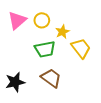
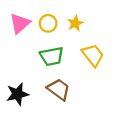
yellow star: (62, 32) -> (75, 23), moved

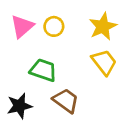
yellow star: (75, 23) -> (103, 26), moved, size x1.5
green trapezoid: (52, 56) -> (43, 70), moved, turned -150

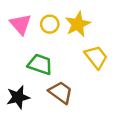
pink triangle: (22, 26) -> (21, 24), turned -30
yellow star: (103, 26) -> (78, 24), moved

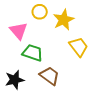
pink triangle: (21, 24) -> (19, 31), moved
yellow circle: (50, 24) -> (40, 12), moved

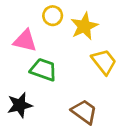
pink triangle: (19, 31) -> (25, 41), turned -36
brown trapezoid: (50, 76) -> (84, 112), moved

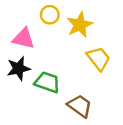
green trapezoid: (43, 70) -> (47, 82), moved
black star: (20, 105) -> (19, 68), moved

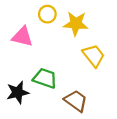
yellow star: (80, 25) -> (76, 24), turned 30
black star: (19, 68) -> (18, 92), moved

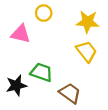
yellow star: (76, 24) -> (88, 22), moved

